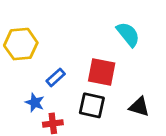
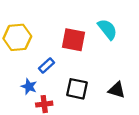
red square: (102, 72) -> (73, 40), moved

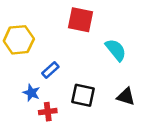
cyan semicircle: (107, 29) -> (116, 50), moved
red square: (73, 40) -> (80, 20), moved

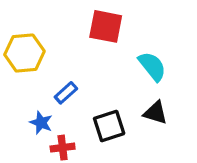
black square: (83, 95) -> (109, 126), turned -30
black triangle: (126, 96) -> (156, 113), moved

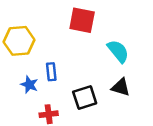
blue rectangle: (66, 93) -> (51, 72), turned -54
blue star: (41, 123) -> (29, 85), moved

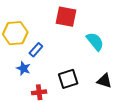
blue rectangle: (51, 72) -> (36, 50), moved, turned 48
black triangle: (121, 87) -> (104, 81), moved

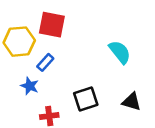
red square: (66, 17) -> (52, 25), moved

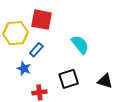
cyan semicircle: (120, 52) -> (80, 45), moved

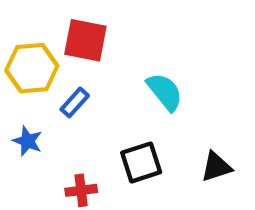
blue star: (24, 69) -> (27, 141), moved
black triangle: (105, 81) -> (216, 167), turned -35

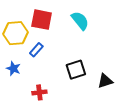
cyan semicircle: (165, 92) -> (80, 21), moved
black square: (141, 162) -> (76, 70), moved

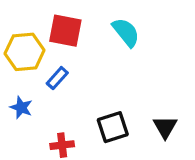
black square: (76, 70) -> (113, 127), moved
black triangle: (105, 81) -> (165, 127), turned -42

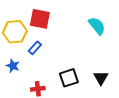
cyan semicircle: (126, 32) -> (97, 26), moved

